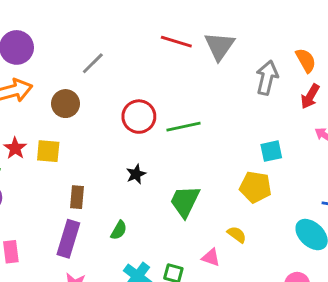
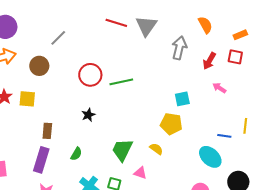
orange semicircle: (306, 60) -> (205, 25), moved
green trapezoid: (185, 201) -> (122, 150), moved
yellow semicircle: (237, 235) -> (156, 149), moved

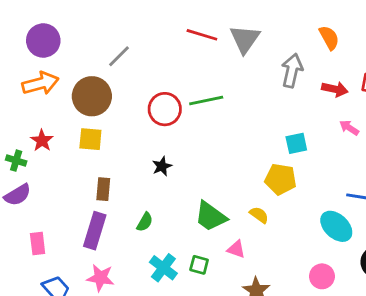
red arrow: (209, 61) -> (335, 89), turned -108
brown circle: (39, 66) -> (92, 96), size x1.4
green line: (121, 82) -> (206, 101), moved
yellow square: (27, 99) -> (90, 139), moved
green trapezoid: (122, 150) -> (210, 216), turned -80

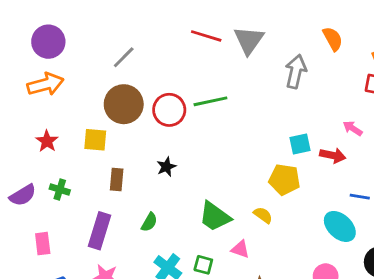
red arrow: (335, 89) -> (333, 155), moved
brown circle: (92, 96) -> (124, 104), moved
green cross: (16, 161) -> (60, 189), moved
brown rectangle: (103, 189) -> (117, 180), moved

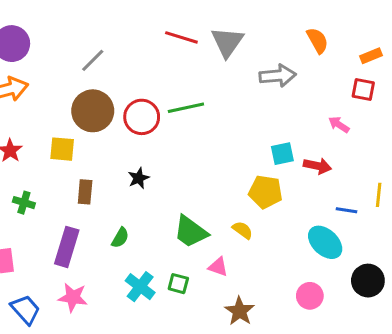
gray arrow: (296, 71) -> (278, 76), turned 72
pink arrow: (353, 128) -> (339, 125), moved

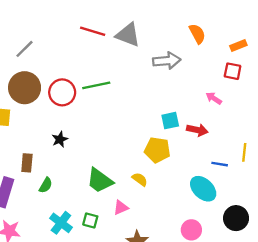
gray triangle: (227, 42) -> (128, 35), turned -44
brown rectangle: (85, 192) -> (27, 163), moved
pink triangle: (218, 267) -> (121, 208), turned -42

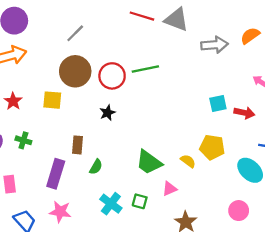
orange semicircle: (197, 34) -> (250, 36), moved, turned -96
black star: (60, 139) -> (107, 113), moved
yellow pentagon: (157, 150) -> (212, 147), moved

